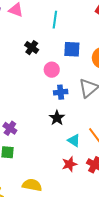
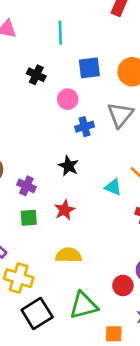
black star: (57, 118) -> (68, 166), moved
red star: (69, 164) -> (65, 210), moved

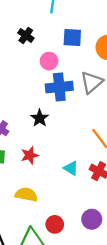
blue cross: (85, 127) -> (59, 87), size x1.6
cyan triangle: (113, 187) -> (71, 168), moved
red circle: (123, 285) -> (55, 224), moved

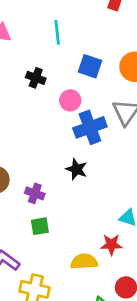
blue square: (72, 37) -> (90, 66), turned 30
red star: (30, 155) -> (111, 245), moved, turned 30

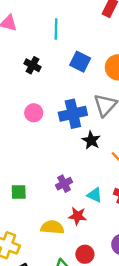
pink circle: (70, 100) -> (34, 113), moved
black star: (77, 169) -> (91, 140), moved
purple cross: (35, 193) -> (64, 184), moved, turned 35

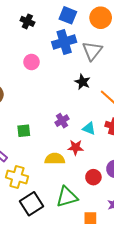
blue cross: (73, 114) -> (64, 42), moved
red circle: (85, 254) -> (93, 177), moved

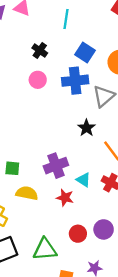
pink circle: (32, 62) -> (38, 80), moved
purple cross: (62, 121) -> (56, 166), size x1.5
yellow semicircle: (55, 159) -> (27, 193), moved

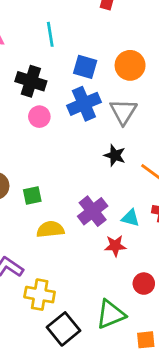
black cross: (40, 50) -> (31, 81), size x1.5
green square: (12, 168) -> (32, 195), moved
yellow semicircle: (27, 193) -> (50, 229), moved

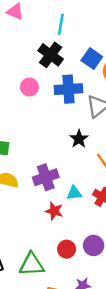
blue square: (85, 67) -> (92, 59), moved
black cross: (31, 81) -> (51, 55), moved
cyan triangle: (130, 218) -> (74, 193), turned -42

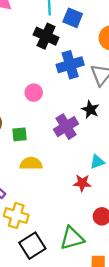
blue square: (92, 59) -> (73, 18), moved
pink circle: (29, 87) -> (34, 93), moved
purple cross: (46, 177) -> (66, 127), moved

